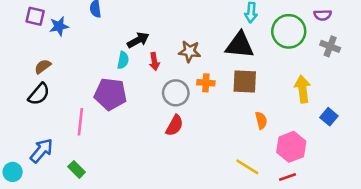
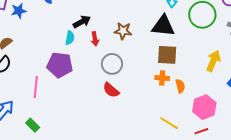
orange cross: (206, 83) -> (162, 78), moved
yellow arrow: (303, 89) -> (213, 61), turned 30
red semicircle: (174, 125) -> (111, 90), turned 102

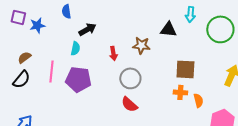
black arrow: (82, 22) -> (87, 29), moved
black triangle: (163, 26) -> (168, 29), moved, size x0.7
cyan semicircle: (70, 38) -> (75, 48), moved
pink line: (36, 87) -> (51, 71), moved

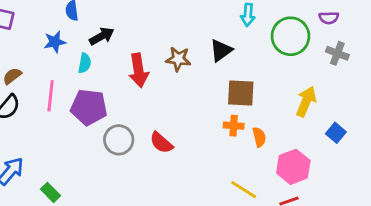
blue star: (37, 25) -> (55, 42), moved
black triangle: (168, 29) -> (221, 50), moved, turned -42
red arrow: (113, 53) -> (139, 70), size x1.6
gray circle: (130, 78) -> (119, 140), moved

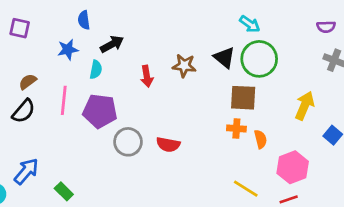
cyan arrow: (248, 15) -> (250, 24), turned -60
green circle: (290, 36) -> (259, 59), moved
black triangle: (221, 50) -> (224, 58), turned -45
red arrow: (139, 70) -> (147, 76), size x0.7
red semicircle: (161, 143) -> (168, 145), turned -30

